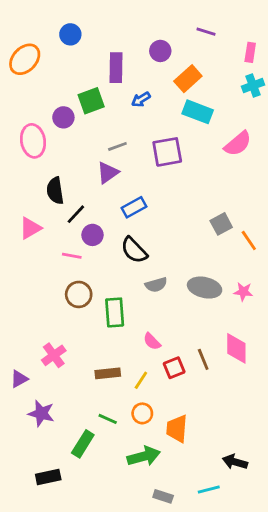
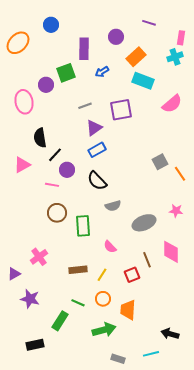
cyan cross: (253, 86) -> (175, 57), moved
purple triangle: (108, 173) -> (94, 128), moved
gray ellipse: (205, 288) -> (144, 223), moved, turned -35
red square: (174, 368) -> (132, 275), moved

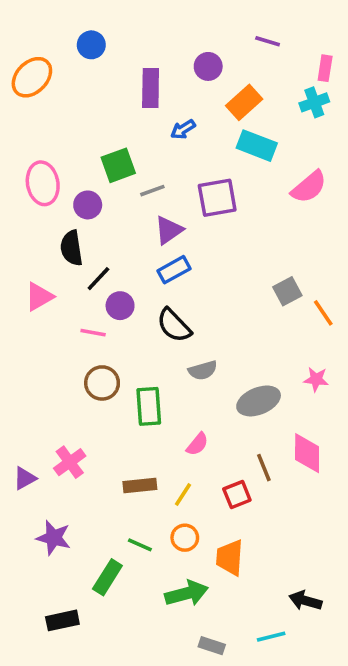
green square: (66, 73) -> (118, 165), moved
purple circle: (46, 85) -> (88, 205), moved
pink semicircle: (110, 247) -> (197, 444), turned -96
purple triangle: (14, 274) -> (25, 478), moved

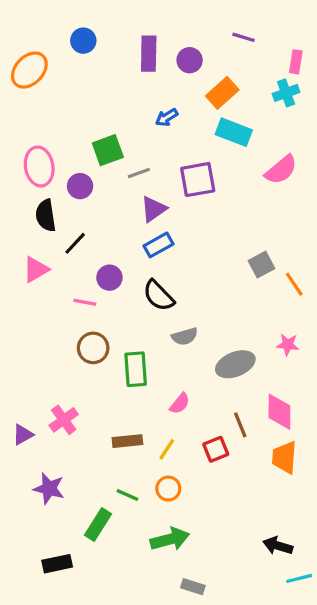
purple rectangle: (151, 88) -> (149, 54), moved
black semicircle: (71, 248) -> (46, 216), moved
black line: (98, 279) -> (75, 243), moved
orange trapezoid: (230, 557) -> (284, 457), moved
cyan line: (271, 637) -> (299, 578), moved

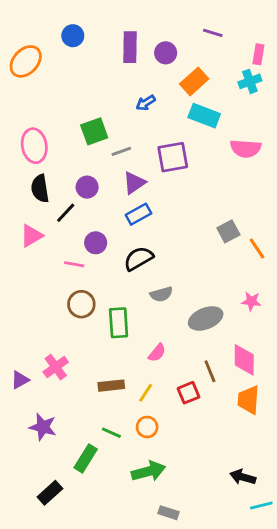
pink semicircle: (281, 170) -> (246, 149), turned 44
purple circle: (80, 186) -> (87, 187), moved
black semicircle: (158, 296) -> (138, 258), turned 104
black rectangle: (57, 564) -> (50, 493), turned -30

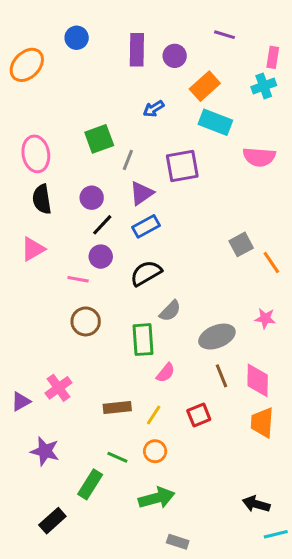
gray line: (121, 151) -> (128, 160), turned -48
black line: (66, 213) -> (102, 225), moved
gray semicircle: (161, 294) -> (170, 311), turned -30
green rectangle: (119, 323) -> (143, 340), moved
brown line: (210, 371) -> (221, 376), moved

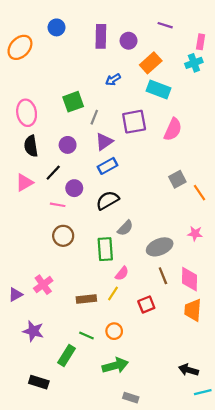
pink semicircle: (259, 157) -> (173, 129), moved, turned -70
black line: (102, 225) -> (53, 173), moved
yellow line: (154, 415) -> (113, 293), moved
black rectangle: (52, 521) -> (39, 382), turned 60

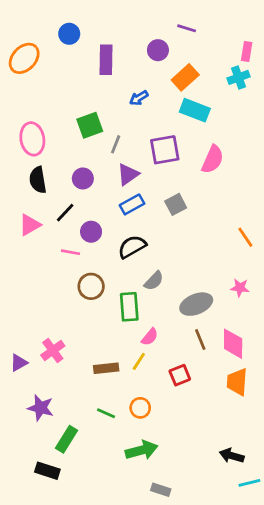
purple line: (165, 25) -> (187, 28), moved
purple rectangle: (101, 36) -> (106, 60), moved
gray square: (177, 179) -> (176, 204), moved
brown circle: (63, 236) -> (91, 286), moved
green rectangle: (66, 356) -> (66, 439), moved

